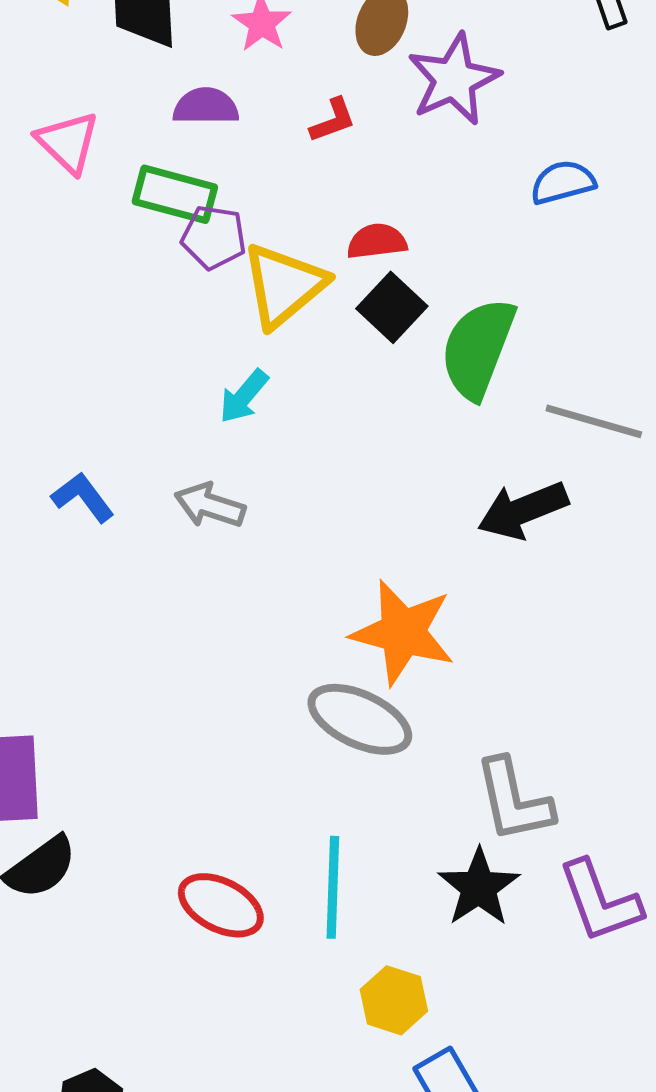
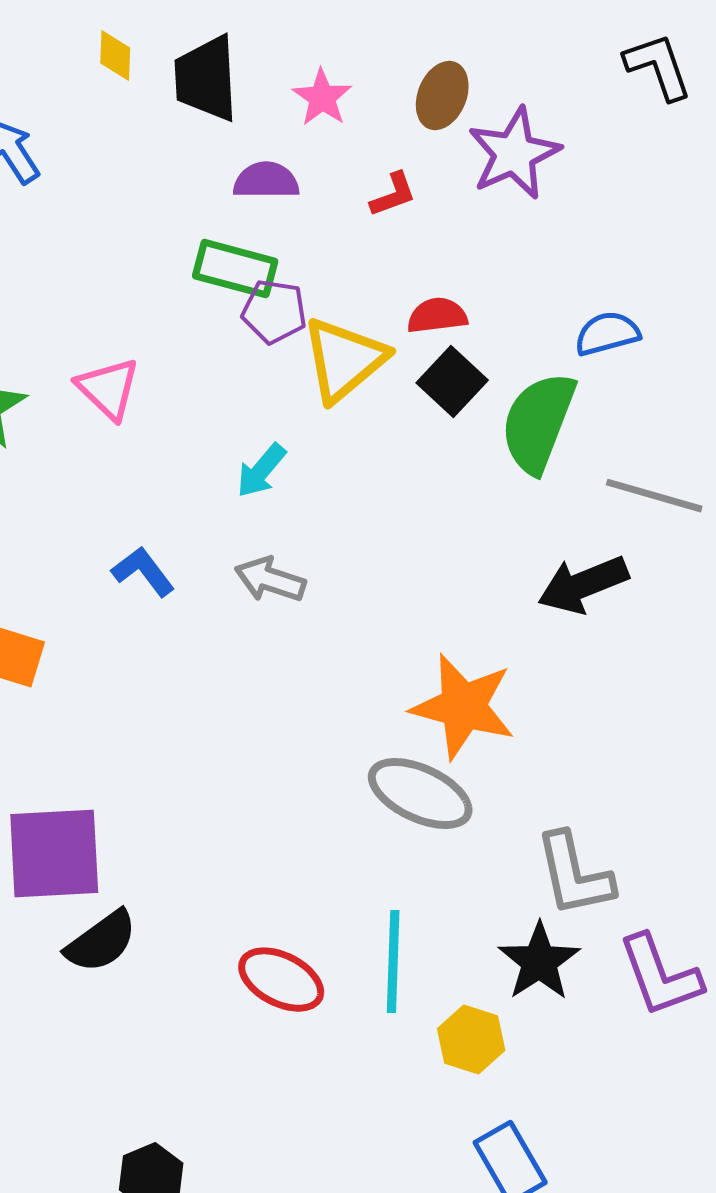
pink triangle: (68, 142) -> (108, 389), moved
blue semicircle: (563, 182) -> (607, 334), moved
cyan arrow: (244, 396) -> (261, 471), moved
yellow hexagon: (394, 1000) -> (471, 1040), moved

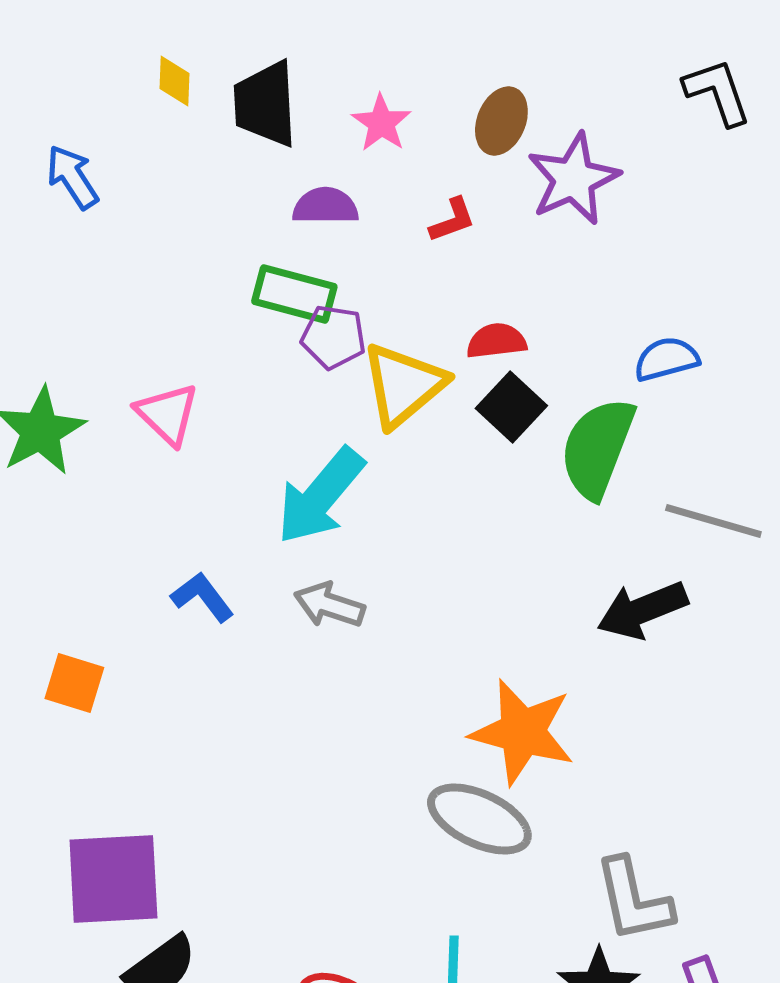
cyan arrow: (261, 471) -> (320, 496), size x1.8

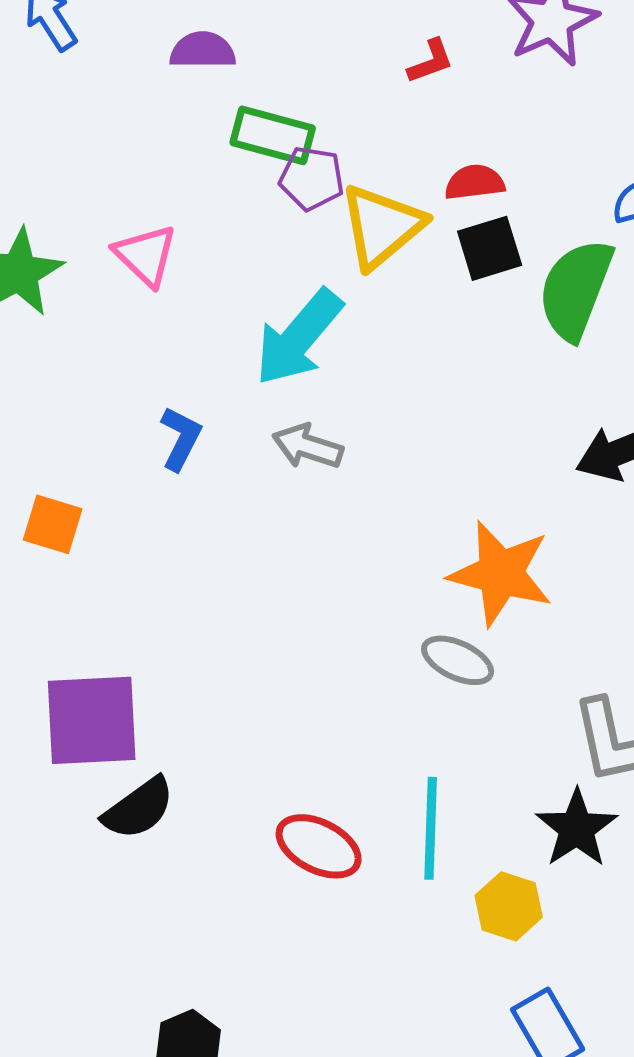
purple semicircle: (325, 206) -> (203, 50), moved
black square: (511, 407) -> (490, 248), turned 30
blue L-shape: (202, 597) -> (181, 438), turned 64
gray ellipse: (479, 819) -> (458, 660), size x0.7

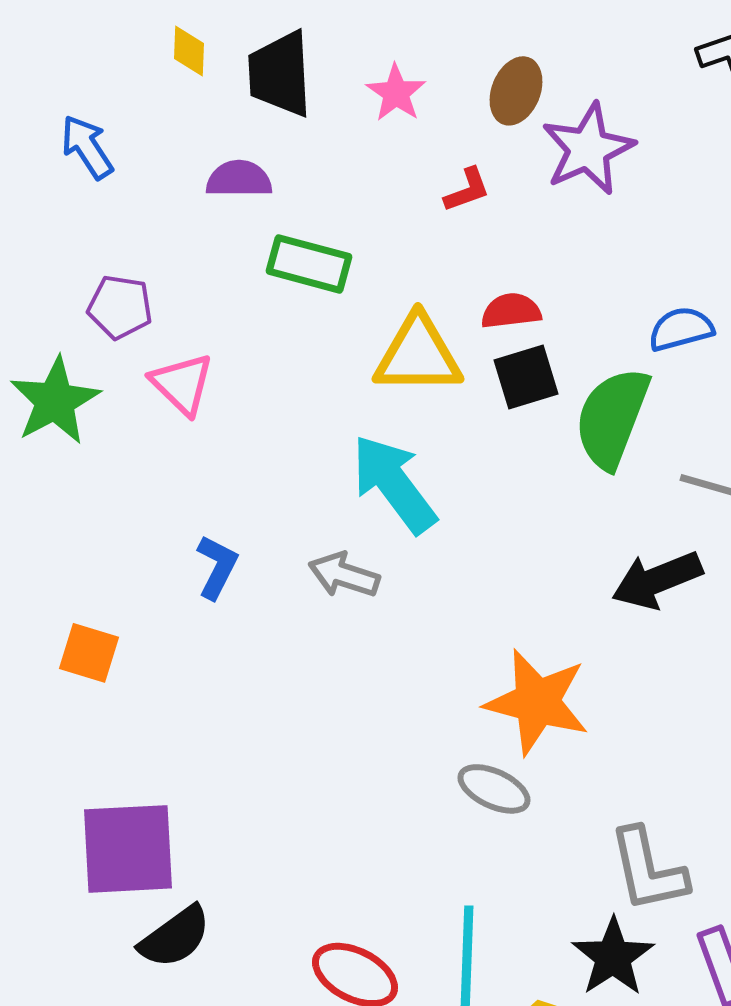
purple pentagon: (312, 178) -> (120, 307), moved
yellow triangle: (382, 226) -> (418, 355), turned 40
cyan arrow: (299, 337) -> (394, 484), moved, turned 103

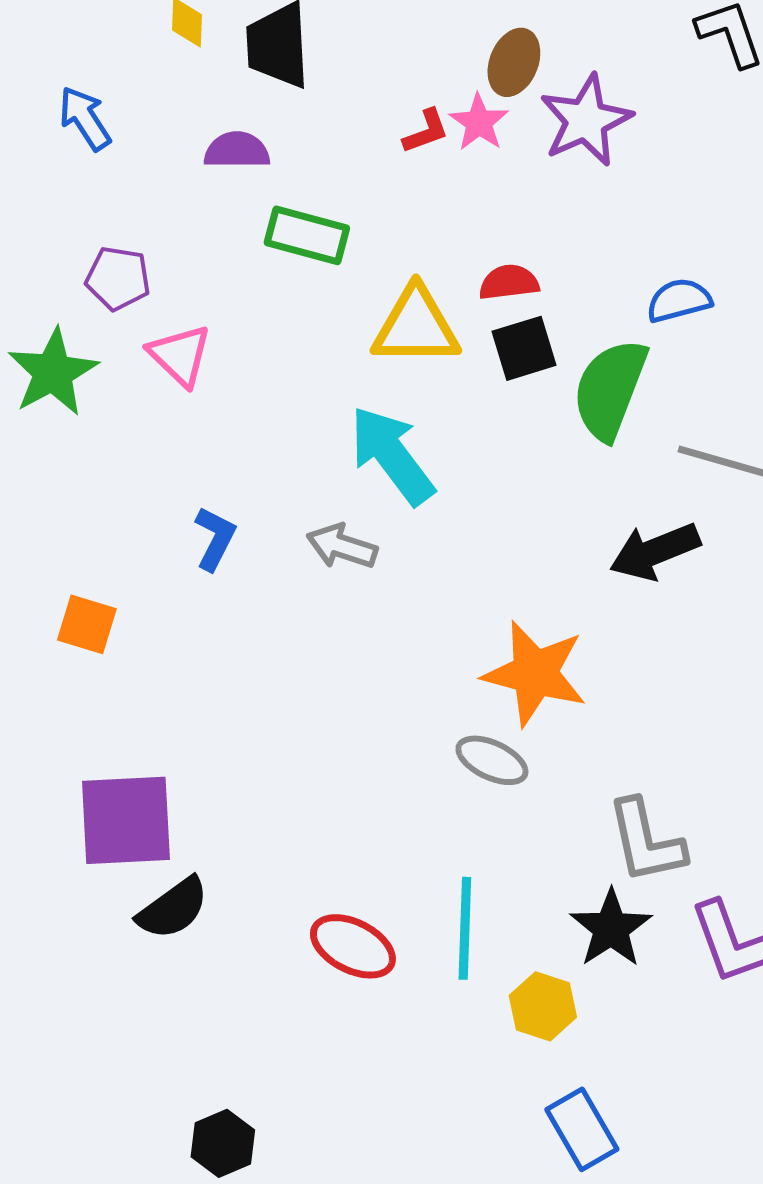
pink star: (396, 93) -> (479, 122), moved
red L-shape: (467, 190) -> (426, 131), moved

